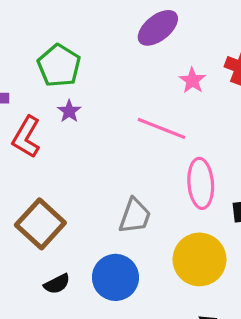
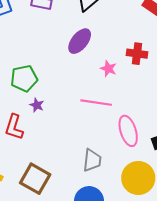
green pentagon: (59, 66) -> (24, 78), turned -30

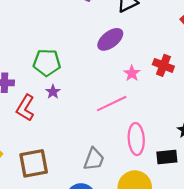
pink line: (96, 103) -> (112, 104), turned -48
brown square: (35, 179) -> (34, 163), turned 36

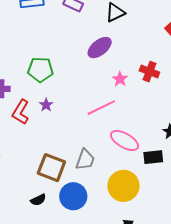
purple star: (53, 92) -> (46, 105), moved
pink ellipse: (136, 139) -> (125, 140), turned -56
brown square: (34, 163) -> (51, 168), moved, turned 32

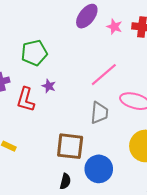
pink star: (120, 79) -> (114, 27), moved
gray trapezoid: (85, 160) -> (99, 113), moved
black semicircle: (38, 200) -> (65, 181), turned -35

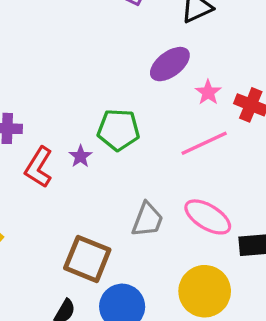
green pentagon: (34, 53) -> (118, 130), moved
pink line: (104, 75) -> (204, 143), moved

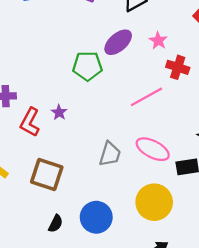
pink star: (208, 92) -> (158, 41), moved
green pentagon: (118, 130) -> (87, 66), moved
brown square: (87, 259) -> (47, 174), moved

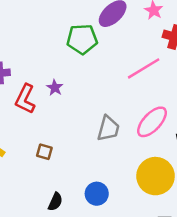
pink ellipse: (153, 149) -> (152, 122), turned -72
brown square: (47, 174) -> (44, 152), size x0.5
blue circle: (96, 217) -> (97, 194), size x0.7

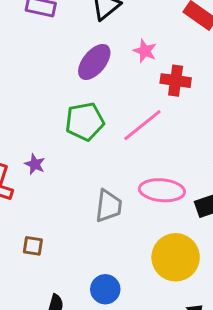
green pentagon: (82, 39) -> (85, 122), moved
pink ellipse: (152, 122) -> (162, 190), turned 60

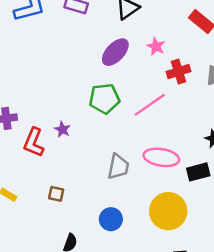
red cross: (176, 81) -> (178, 72), turned -30
blue circle: (105, 289) -> (111, 219), moved

